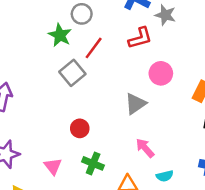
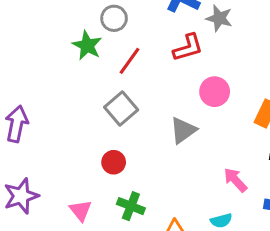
gray square: (72, 73) -> (121, 109), moved
pink arrow: (145, 148) -> (235, 180), moved

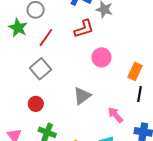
gray triangle: (183, 130) -> (82, 96), moved

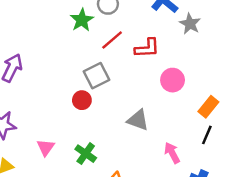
red L-shape: (84, 29) -> (147, 48), moved
gray triangle: (82, 96) -> (138, 120), turned 42
red circle: (36, 104) -> (82, 100), moved

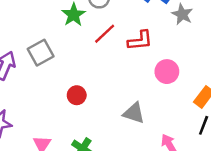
gray square: (96, 76) -> (41, 53), moved

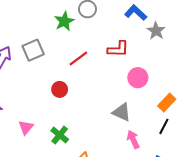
red line: (105, 34) -> (78, 59), moved
gray triangle: (134, 113) -> (122, 112), moved

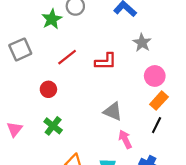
gray star: (156, 31) -> (142, 43), moved
red L-shape: (118, 49) -> (106, 61), moved
pink circle: (138, 78) -> (155, 76), moved
green cross: (60, 135) -> (53, 126), moved

